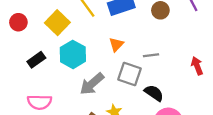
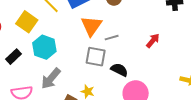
orange triangle: (116, 44) -> (91, 26), moved, size x1.6
red arrow: (197, 66) -> (153, 41), turned 70
gray arrow: (92, 84) -> (51, 79), moved

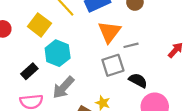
black rectangle: (14, 57) -> (29, 71), moved
gray square: (96, 57) -> (113, 65), turned -30

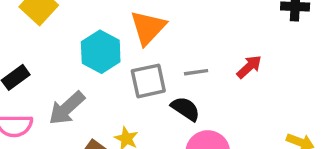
gray line: (131, 45) -> (196, 72), moved
cyan hexagon: (58, 53) -> (101, 52), moved

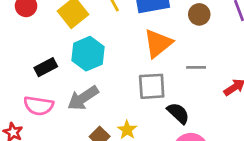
cyan hexagon: (101, 52) -> (88, 54), moved
gray line: (196, 72) -> (196, 67), moved

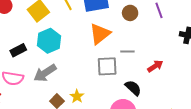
gray square: (152, 86) -> (107, 66), moved
black semicircle: (178, 113) -> (133, 88), moved

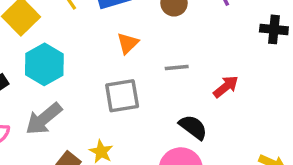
orange triangle: (100, 34) -> (128, 43), size x0.6
gray square: (107, 66) -> (122, 96), moved

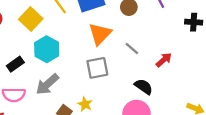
orange triangle: (128, 43) -> (100, 34), size x1.6
gray line: (177, 67) -> (132, 49), turned 48

